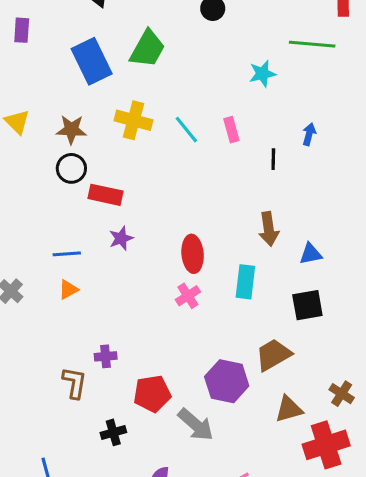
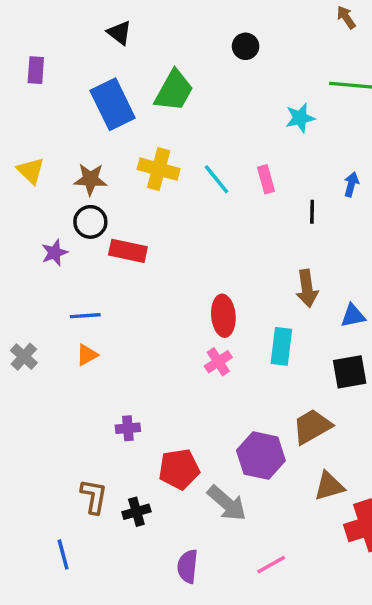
purple star: (121, 238) -> (55, 253), moved
brown L-shape: (74, 383) -> (94, 496), moved

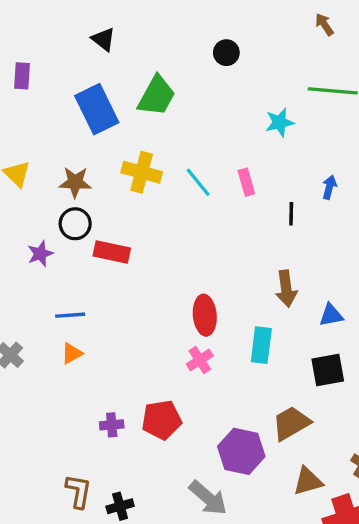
red pentagon: (179, 469) -> (162, 420), moved

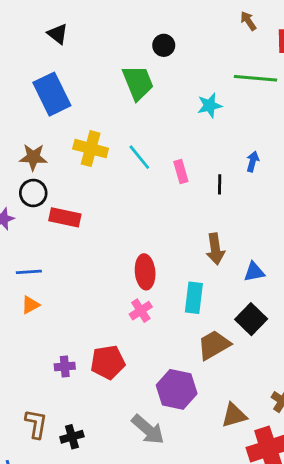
green trapezoid: (157, 96) -> (138, 83), moved, turned -51
pink rectangle: (246, 182) -> (181, 171), moved
black square: (328, 370) -> (251, 319), turned -36
brown trapezoid: (291, 423) -> (214, 345), moved

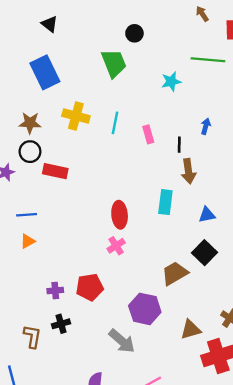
cyan line: (139, 157) -> (115, 123), turned 50
brown arrow: (215, 249) -> (188, 171), moved
cyan rectangle: (194, 298) -> (165, 202), moved
black cross: (72, 437) -> (61, 324), moved

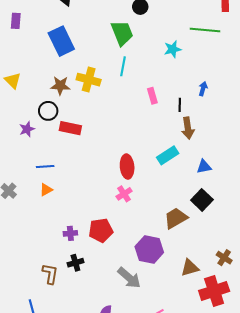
brown star: (30, 123) -> (60, 86), moved
cyan line: (115, 123) -> (123, 66), moved
cyan rectangle: (165, 202) -> (168, 155), turned 50

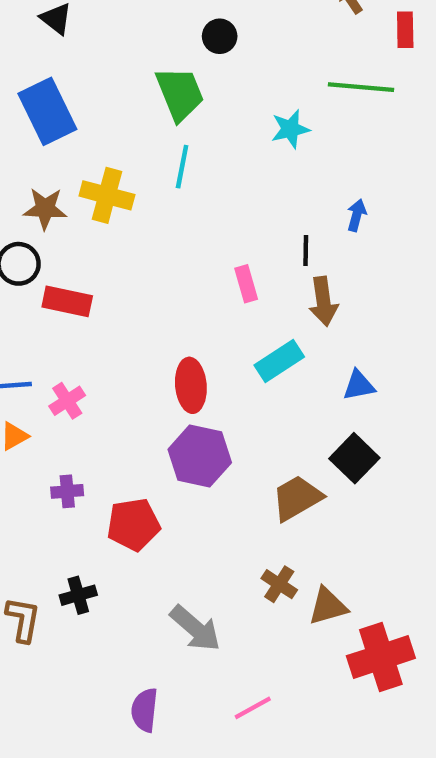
pink rectangle: (152, 96) -> (246, 284), moved
pink cross: (124, 194) -> (67, 401), moved
purple cross: (70, 233) -> (67, 491), moved
purple hexagon: (149, 250) -> (200, 456), moved
brown cross: (224, 258) -> (279, 584), moved

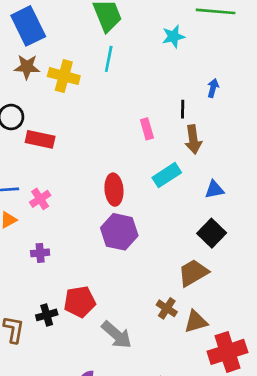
brown star: (45, 209) -> (27, 67), moved
brown trapezoid: (297, 498) -> (193, 273), moved
red pentagon: (133, 524) -> (80, 302), moved

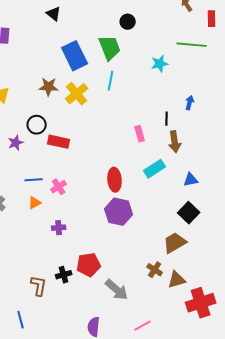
blue rectangle: (28, 26) -> (75, 56), moved
yellow cross: (64, 76) -> (77, 94), turned 35

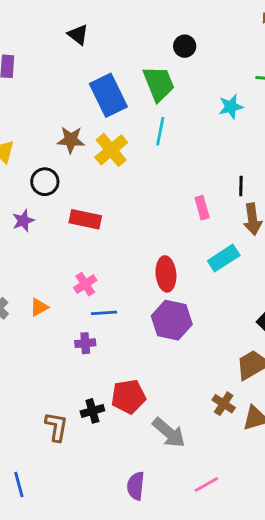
black circle: (37, 125) -> (45, 182), moved
blue line: (34, 180) -> (104, 313), moved
orange triangle: (35, 203) -> (39, 307), moved
blue line: (21, 320) -> (19, 484), moved

